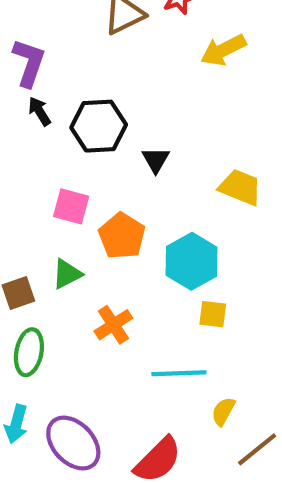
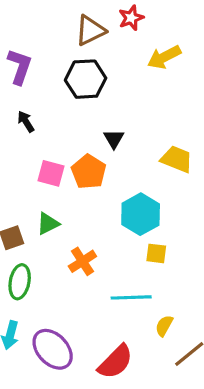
black arrow: (39, 111) -> (26, 122), moved
black hexagon: (99, 126) -> (86, 79), moved
orange pentagon: (122, 236) -> (89, 172), moved

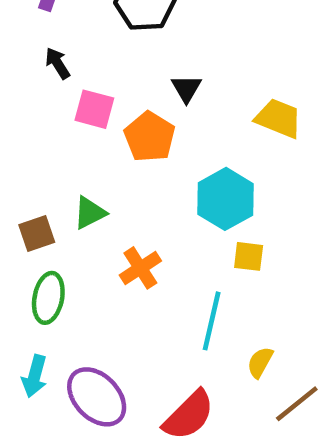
pink square: (51, 173) -> (94, 109), moved
cyan line: (131, 297) -> (212, 321), turned -75

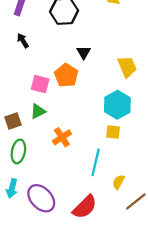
pink square: (94, 109) -> (40, 84), moved
yellow trapezoid: (278, 118) -> (127, 67), turned 45
cyan hexagon: (226, 199) -> (117, 105), moved

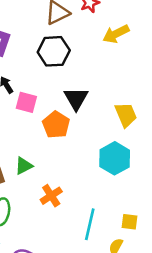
black triangle: (84, 53) -> (76, 99), size x1.5
pink square: (40, 84) -> (26, 102), moved
yellow square: (113, 132) -> (130, 222), moved

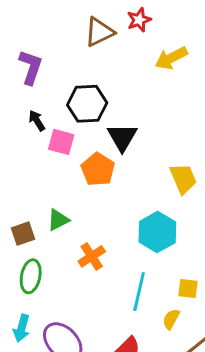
black hexagon: (54, 51) -> (87, 104), moved
yellow trapezoid: (126, 115) -> (183, 179), moved
cyan hexagon: (115, 158) -> (157, 232), moved

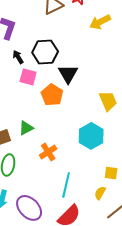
black arrow: (37, 121) -> (18, 57), moved
cyan line: (139, 292) -> (66, 185), moved

